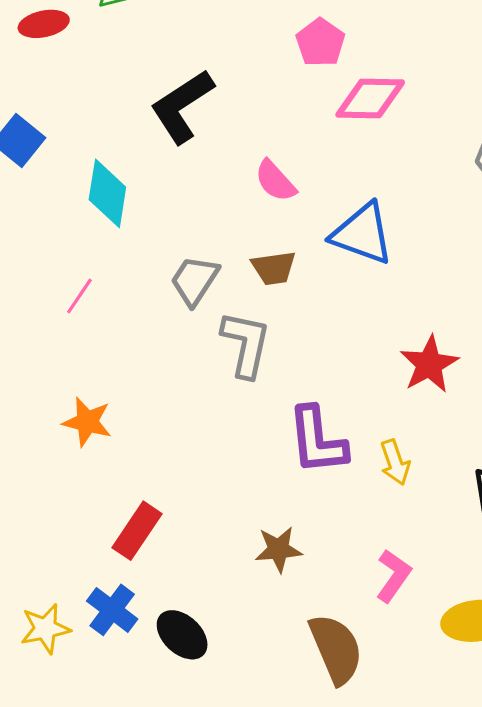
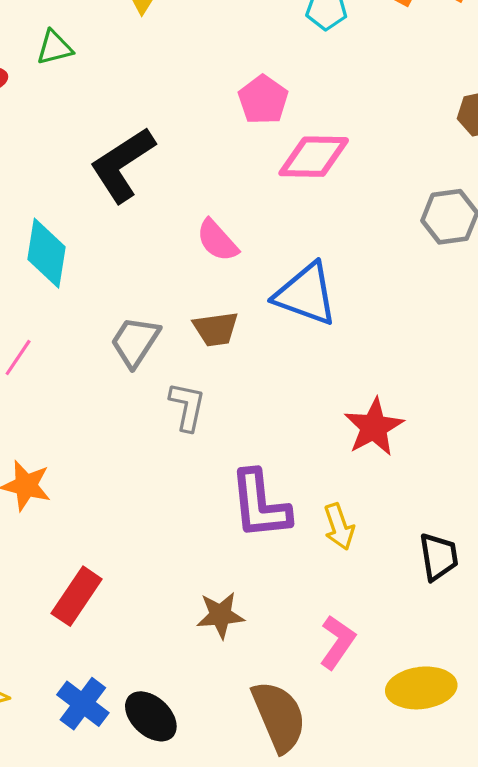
gray L-shape: (246, 344) -> (187, 406), size x0.7
blue cross: (112, 610) -> (83, 704), moved
black ellipse: (182, 635) -> (151, 716), moved

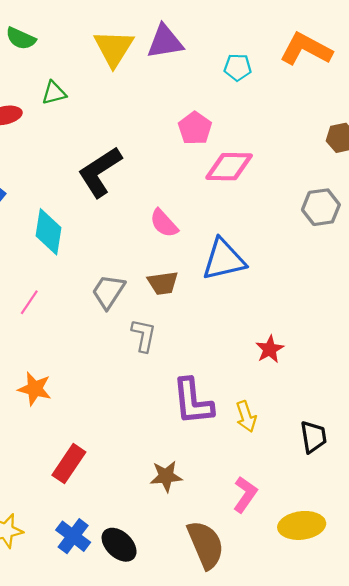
blue triangle: (306, 294) -> (224, 260), turned -33
red star: (374, 427) -> (270, 349), size x0.7

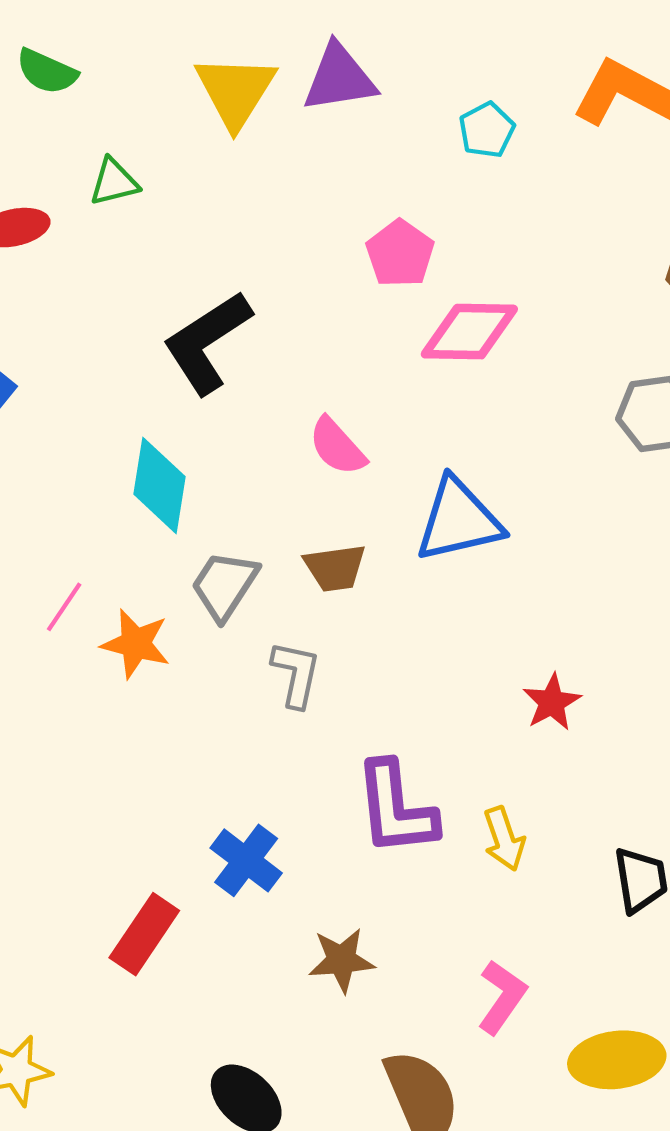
cyan pentagon: (238, 67) -> (487, 130), turned -30
cyan diamond: (49, 232) -> (159, 485), moved
orange star: (35, 389) -> (136, 644), moved
blue cross: (73, 536) -> (246, 860), moved

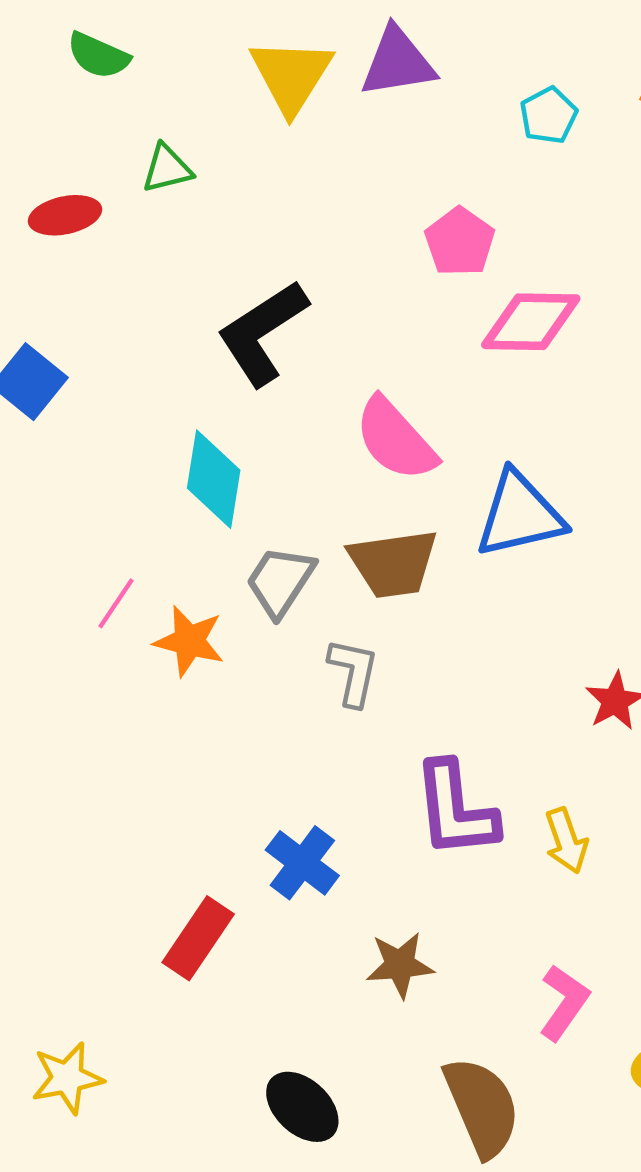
pink semicircle: (337, 446) -> (395, 439), size x1.4
brown trapezoid: (335, 568) -> (393, 563), size x1.4

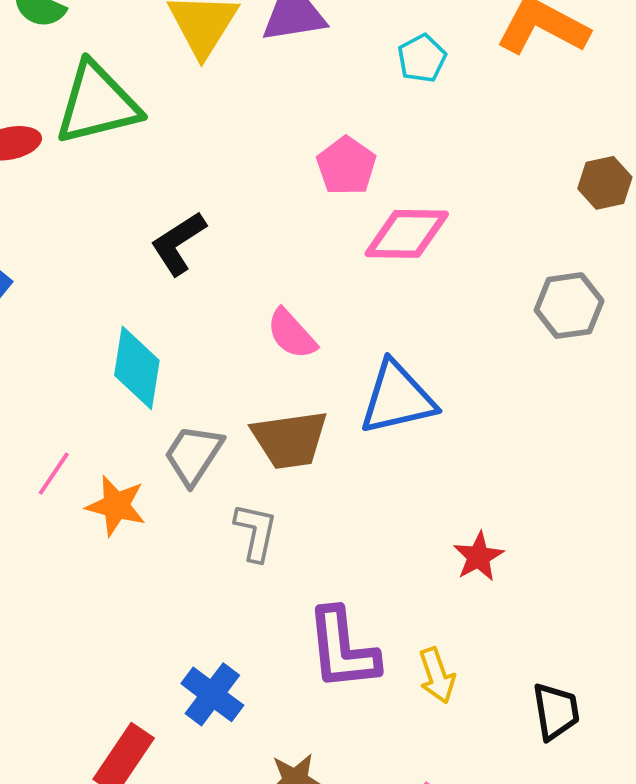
green triangle: (167, 169) -> (97, 104), size x2.0
black L-shape: (262, 333) -> (178, 243), size x0.7
pink semicircle: (395, 439) -> (292, 334), size x0.7

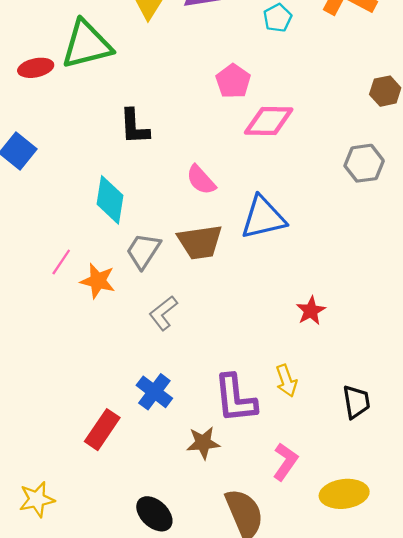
black L-shape: (178, 243) -> (134, 127), turned -60
gray L-shape: (256, 532) -> (163, 313), moved, turned -140
purple L-shape: (343, 649) -> (235, 398), moved

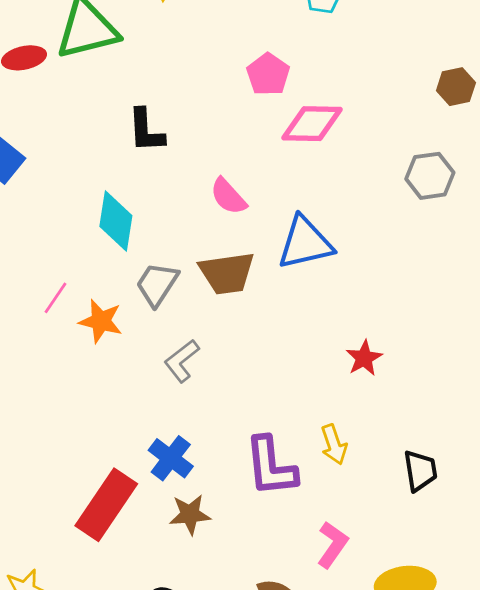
red rectangle: (102, 430) -> (106, 505), size x1.4
brown star: (203, 443) -> (190, 514), moved

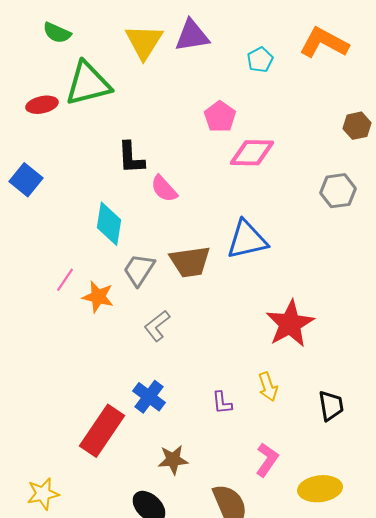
pink semicircle: (228, 196) -> (164, 189), moved
red star: (364, 358) -> (290, 324), size x1.8
purple L-shape: (271, 466) -> (222, 403), size x0.5
brown star: (190, 514) -> (173, 460), moved

